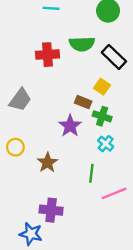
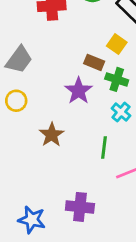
yellow circle: (15, 147) -> (16, 101), moved
purple cross: (51, 210) -> (80, 207), moved

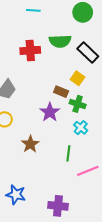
purple cross: (80, 207) -> (58, 206), moved
blue star: (32, 220) -> (16, 195), moved

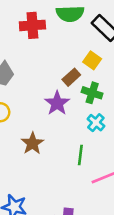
brown rectangle: (61, 92) -> (71, 77), turned -64

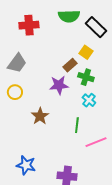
red cross: (32, 25) -> (29, 25), moved
purple star: (57, 103) -> (59, 85), turned 30

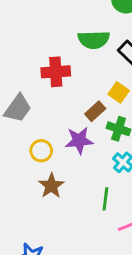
red cross: (29, 25) -> (56, 72), moved
yellow circle: (15, 92) -> (41, 151), moved

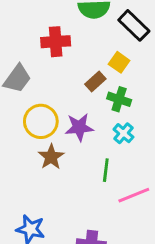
purple star: (79, 140) -> (79, 127), moved
yellow circle: (41, 151) -> (41, 121), size x1.5

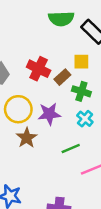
red cross: (56, 42) -> (39, 69), moved, turned 30
yellow square: (119, 62) -> (81, 62), turned -35
green line: (106, 170) -> (71, 149), turned 60

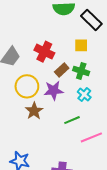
brown rectangle: (62, 77) -> (62, 70), moved

